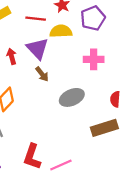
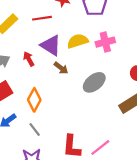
yellow semicircle: (61, 31) -> (78, 41), moved

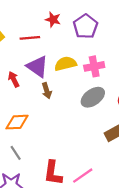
brown arrow: (61, 68) -> (47, 91), turned 32
gray ellipse: (94, 82) -> (93, 97), moved
orange diamond: (34, 100) -> (17, 122), turned 55

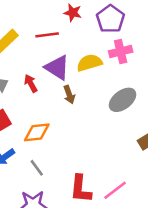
pink cross: (94, 66) -> (121, 52), moved

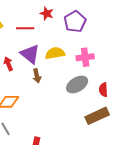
pink cross: (121, 52) -> (85, 57), moved

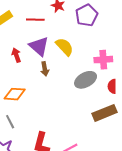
yellow semicircle: (55, 53) -> (65, 47), turned 54
pink cross: (85, 57) -> (103, 60), moved

